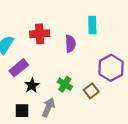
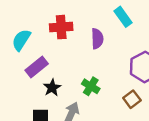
cyan rectangle: (92, 25) -> (123, 17), turned -35
brown square: (91, 91) -> (132, 99), moved

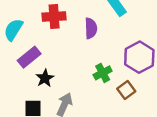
green cross: (91, 86) -> (103, 73), moved, turned 30

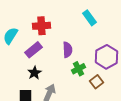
purple semicircle: (91, 28) -> (67, 50), moved
purple rectangle: (29, 57) -> (33, 50), moved

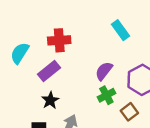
purple semicircle: (67, 50) -> (104, 71), moved, turned -140

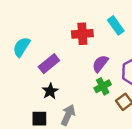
red cross: (59, 40) -> (82, 34), moved

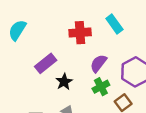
cyan semicircle: (21, 47) -> (17, 30), moved
black star: (50, 91) -> (64, 82), moved

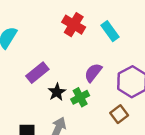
red cross: (80, 33) -> (74, 25), moved, turned 35
green cross: (101, 87) -> (80, 97), moved

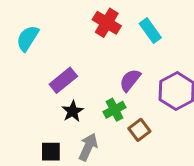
black star: (57, 92) -> (73, 111), moved
brown square: (119, 114) -> (139, 130), moved

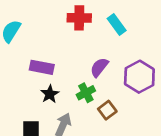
red cross: (107, 23) -> (79, 18), turned -30
purple rectangle: (63, 80) -> (42, 67), turned 50

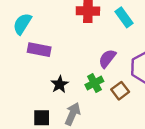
purple rectangle: (42, 67) -> (39, 50), moved
brown square: (107, 110) -> (120, 91), moved

